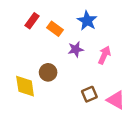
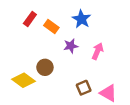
yellow diamond: (25, 86) -> (24, 80), turned -45

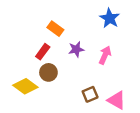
red rectangle: (30, 19) -> (43, 52), moved
blue star: (81, 19) -> (110, 18), moved

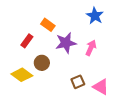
purple star: (76, 49) -> (66, 43), size x1.5
red rectangle: (43, 52) -> (27, 41), moved

